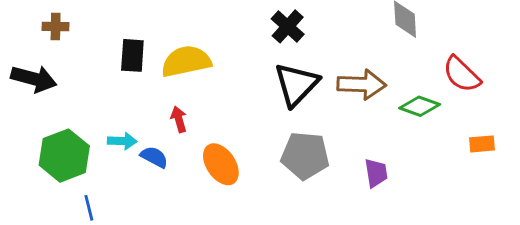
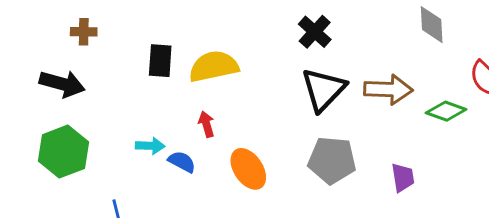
green hexagon: (64, 156) -> (64, 152), moved

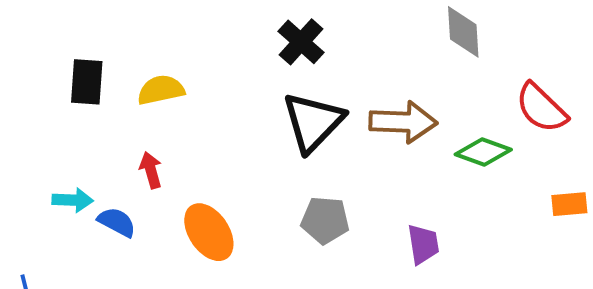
yellow semicircle: (214, 66) -> (161, 90), size x0.7
gray pentagon: (332, 160) -> (325, 220), size x0.7

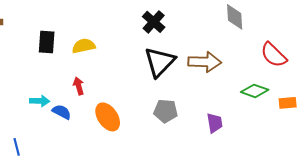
green diamond: (483, 152) -> (255, 91), moved

